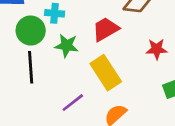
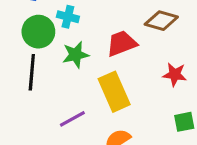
green star: (67, 46) -> (76, 55), turned -30

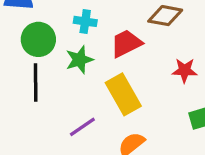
cyan cross: (68, 17) -> (85, 21), moved

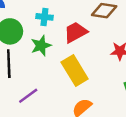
purple line: (82, 127) -> (28, 96), moved

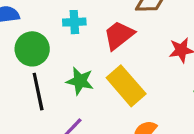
green star: (41, 46) -> (80, 81), moved, turned -30

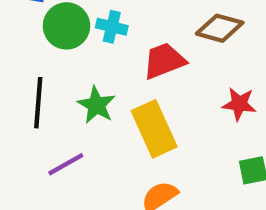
green circle: (32, 49) -> (66, 26), moved

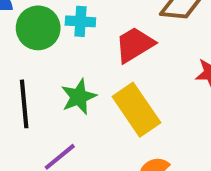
green star: (96, 105) -> (79, 97), turned 30

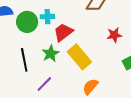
red trapezoid: (135, 45) -> (63, 32), moved

